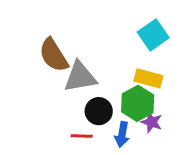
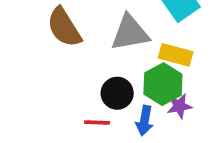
gray triangle: (80, 77) -> (130, 33), moved
purple star: (152, 122) -> (179, 106), turned -30

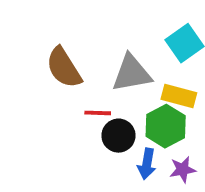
purple star: (179, 106) -> (183, 170), moved
red line: (97, 123) -> (98, 113), moved

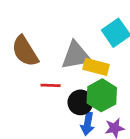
yellow rectangle: (179, 96) -> (96, 67), moved
black circle: (118, 136) -> (80, 102), moved

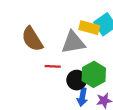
yellow rectangle: (96, 67) -> (89, 28), moved

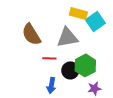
yellow rectangle: (89, 28) -> (78, 13), moved
blue arrow: (82, 97) -> (51, 85), moved

